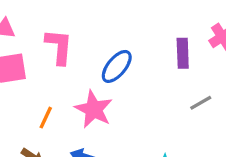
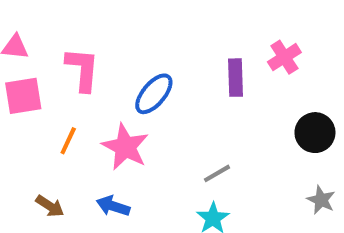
gray line: (201, 103) -> (217, 173), moved
orange line: (46, 118) -> (68, 141), moved

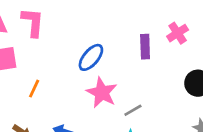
pink L-shape: (82, 69) -> (33, 22), moved
pink star: (125, 147) -> (102, 93), moved

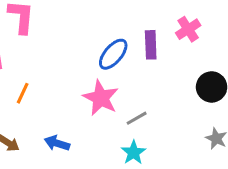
blue ellipse: (91, 57) -> (113, 54), moved

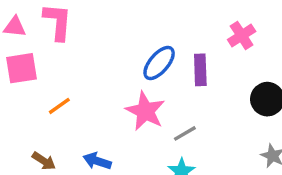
purple rectangle: (151, 45) -> (200, 70), moved
orange line: (23, 93) -> (59, 106), turned 30

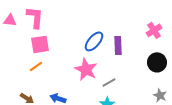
pink cross: (242, 36) -> (154, 30), moved
pink square: (22, 68) -> (40, 44), moved

